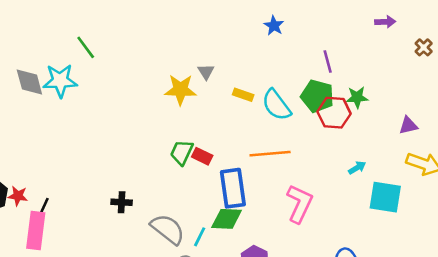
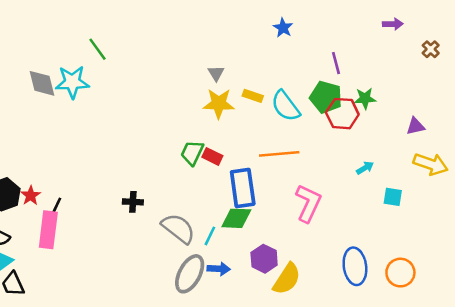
yellow star: (180, 90) -> (219, 103), moved
red star: (18, 196) -> (31, 196), turned 30
cyan square: (385, 197) -> (393, 197), size x0.6

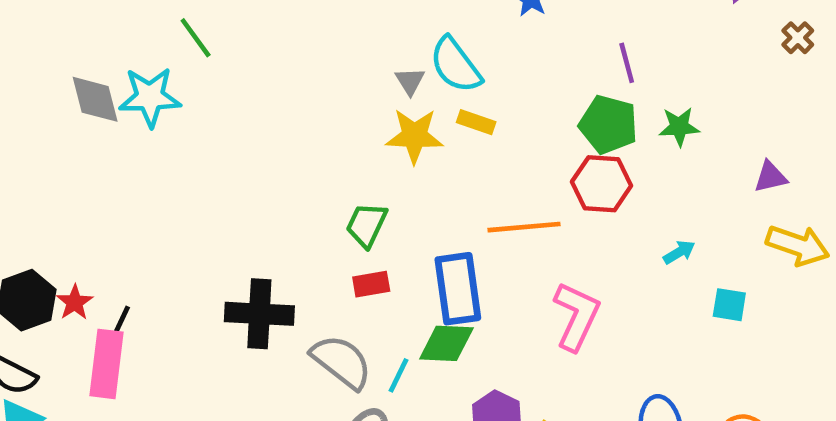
cyan semicircle: (286, 106) -> (456, 65), moved
red hexagon: (342, 114) -> (602, 184), moved
red rectangle: (212, 156) -> (371, 284), moved, turned -36
black cross: (133, 202) -> (259, 314), size x1.8

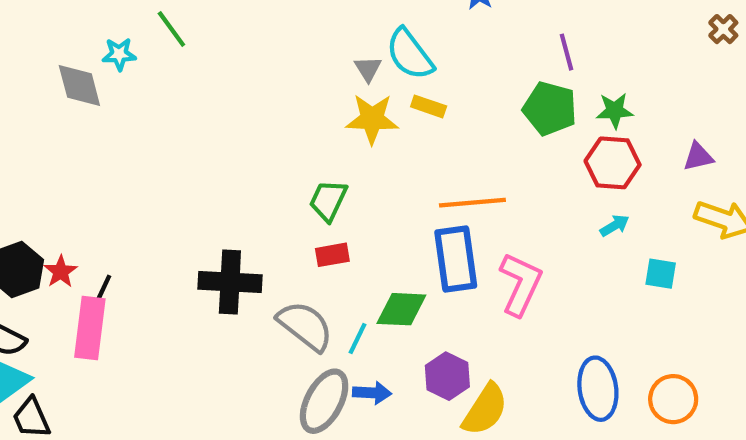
cyan star: (150, 97) -> (119, 54), moved, size x0.6
red hexagon: (602, 184) -> (613, 163), moved
blue rectangle: (458, 289) -> (456, 259), moved

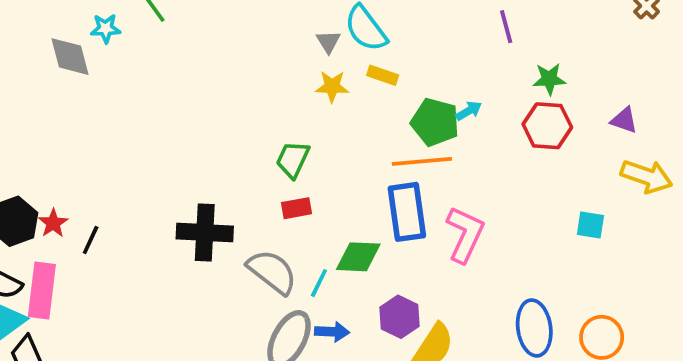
green pentagon: (550, 109) -> (435, 122), moved
yellow star: (372, 119) -> (332, 86), size x0.7
purple triangle: (698, 157) -> (624, 120), turned 32
cyan arrow: (615, 226) -> (469, 111), moved
pink rectangle: (90, 328) -> (42, 291), moved

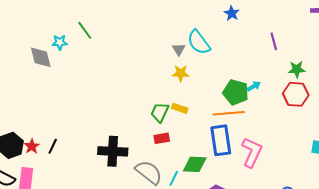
yellow rectangle: (383, 75) -> (180, 108), moved
black line: (91, 240) -> (53, 146), moved

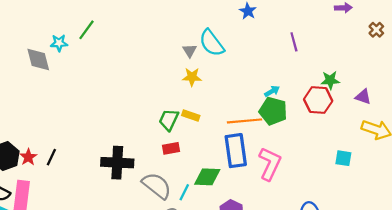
green line: (85, 30) -> (86, 30), turned 72
green star: (297, 69) -> (330, 80), moved
green pentagon: (236, 92) -> (273, 111), moved

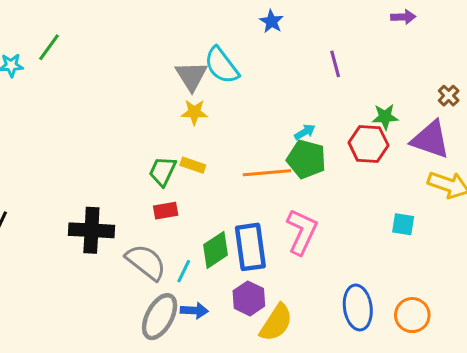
brown cross: (376, 30) -> (449, 96), moved
gray triangle: (190, 51) -> (191, 76), size x1.6
purple triangle: (363, 97) -> (430, 139), size x1.8
blue rectangle: (236, 151) -> (250, 247), moved
green diamond: (207, 177) -> (216, 250), turned -36

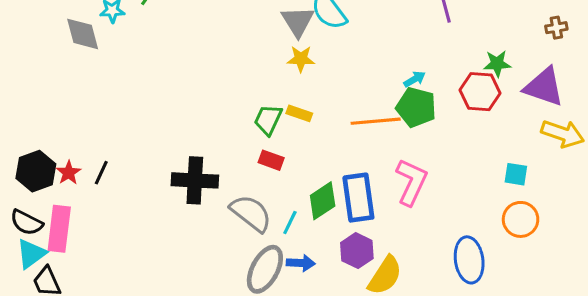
brown cross: (449, 96) -> (556, 28), moved, turned 35
red rectangle: (166, 211) -> (271, 160), turned 30
orange circle: (412, 315) -> (521, 219), moved

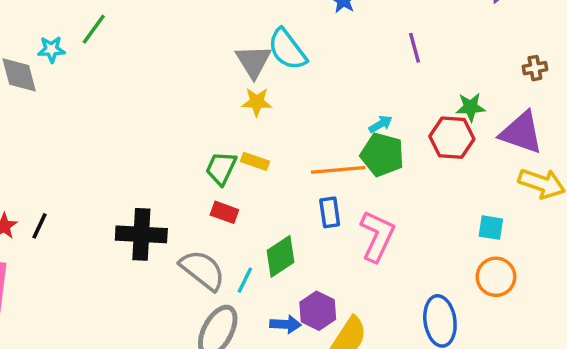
blue rectangle: (358, 198) -> (330, 212), moved, size x0.6
blue arrow: (301, 263) -> (286, 324), moved

